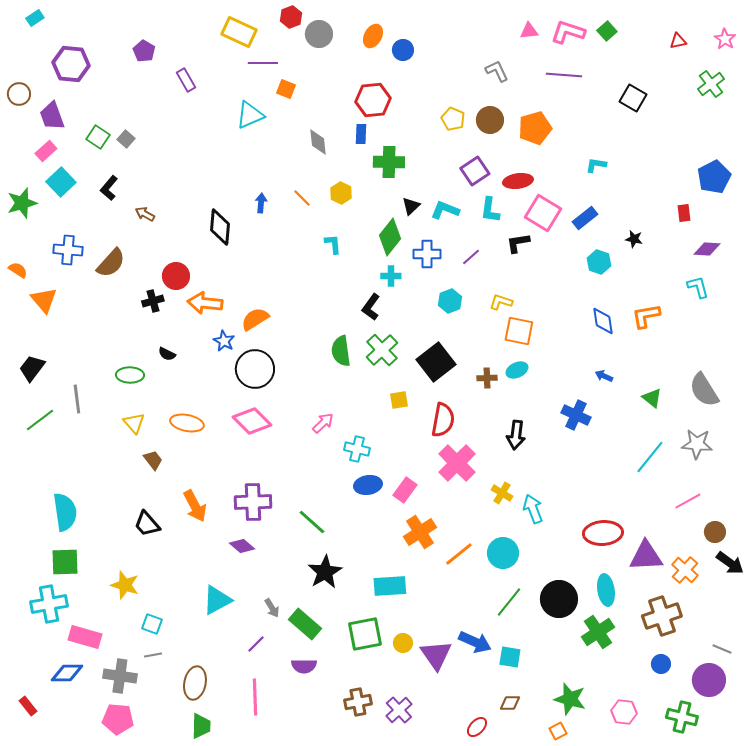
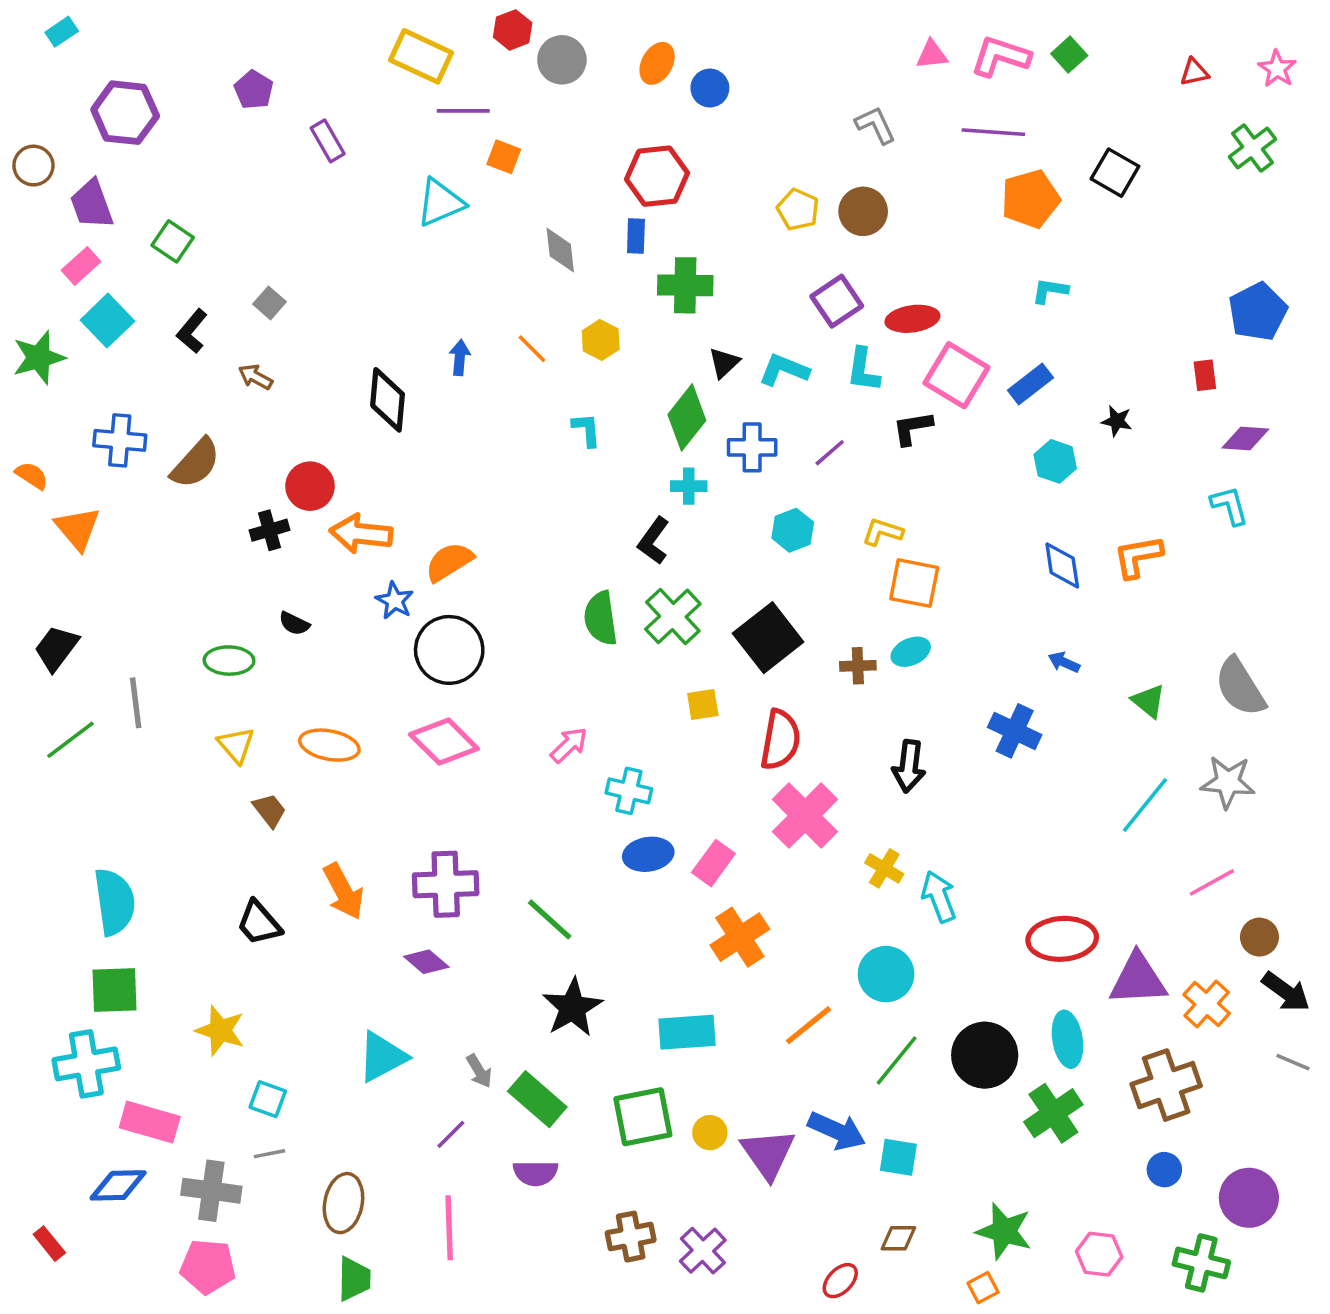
orange pentagon: (535, 128) -> (1030, 199), moved
gray square: (126, 139) -> (270, 303), moved
orange line: (459, 554) -> (809, 1025), moved
gray line: (722, 649) -> (1293, 1062), moved

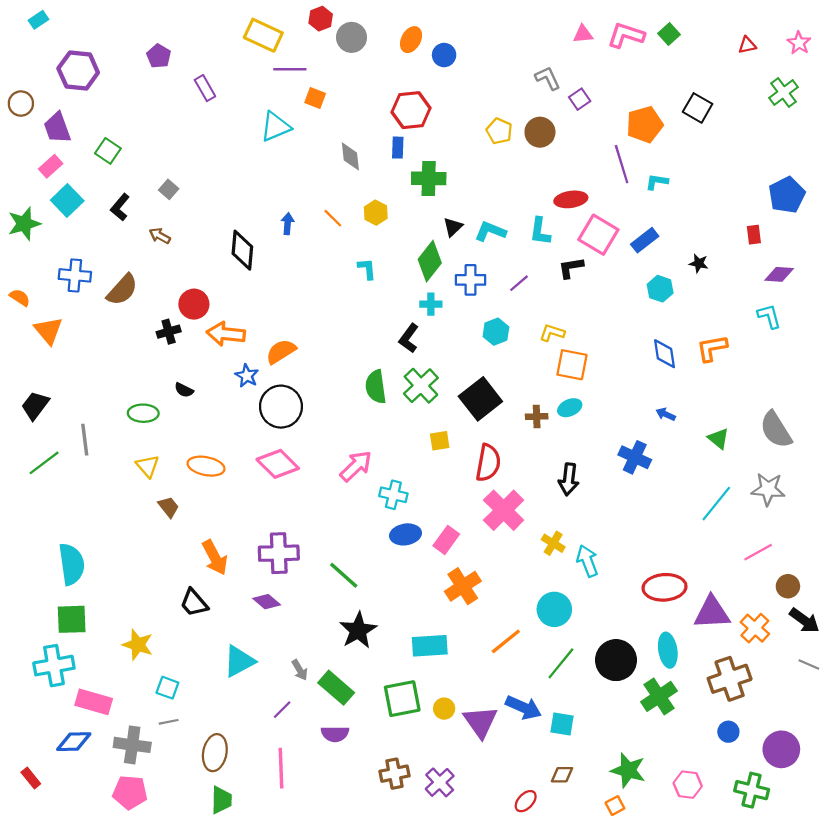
purple line: (993, 132) -> (622, 164), moved, turned 69
purple square: (837, 301) -> (580, 99), moved, size x0.7
pink arrow: (569, 745) -> (356, 466), size x1.4
black trapezoid: (259, 923) -> (194, 603), moved

